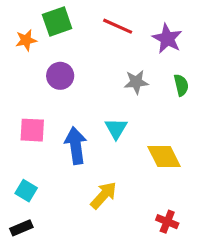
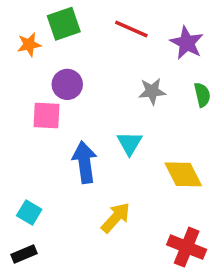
pink square: (32, 130) -> (46, 116), moved
red cross: (167, 222) -> (187, 247), size x1.5

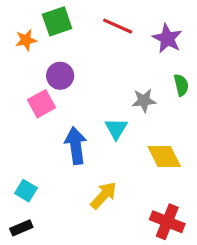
gray star: (152, 91) -> (144, 101), moved
pink square: (46, 116) -> (41, 104), turned -32

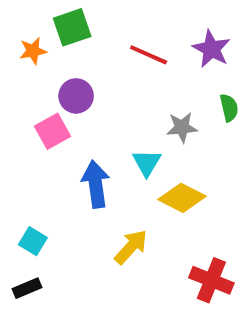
red line: (118, 26) -> (149, 55), moved
yellow diamond: (164, 156) -> (182, 198), moved, turned -36

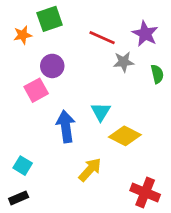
gray star: (182, 127) -> (124, 62), moved

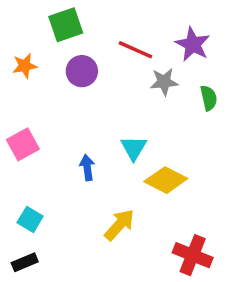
orange star: (23, 35) -> (25, 66), moved
purple circle: (52, 66) -> (82, 71), moved
pink square: (36, 90) -> (23, 144), moved
blue arrow: (66, 127) -> (87, 168), size x0.6

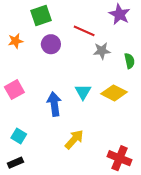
purple star: (193, 44) -> (120, 14), moved
blue arrow: (87, 168) -> (54, 104), size x1.5
yellow diamond: (166, 180) -> (114, 93), moved

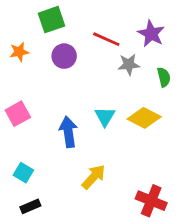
purple star: (120, 14) -> (151, 34), moved
black rectangle: (15, 163) -> (30, 206), moved

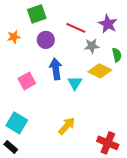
pink square: (18, 114) -> (27, 81), moved
yellow diamond: (144, 118) -> (100, 71), moved
blue arrow: (68, 132) -> (56, 69), moved
cyan square: (23, 173) -> (17, 123), size x1.5
black rectangle: (30, 206) -> (11, 147), moved, turned 64

